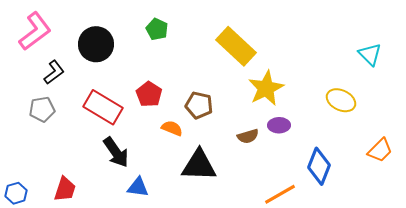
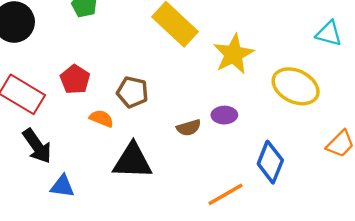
cyan triangle: (370, 54) -> (329, 33), turned -30
yellow star: (266, 88) -> (234, 54), moved
yellow ellipse: (341, 100) -> (296, 86), size x1.4

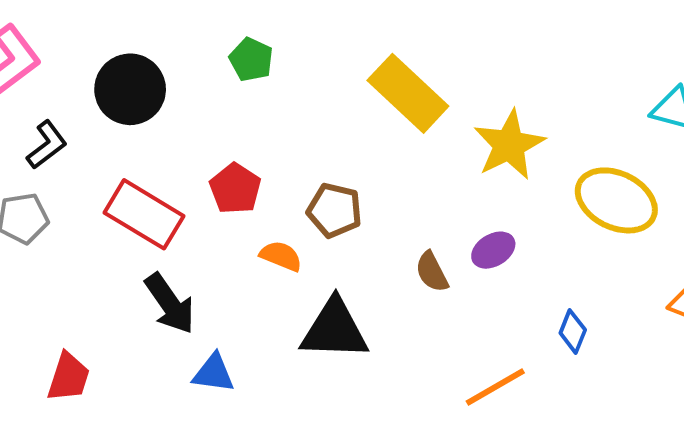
purple ellipse: (224, 115) -> (493, 250), turned -30
brown semicircle: (189, 128) -> (432, 272), turned 80
blue diamond: (270, 162) -> (573, 331), size x0.6

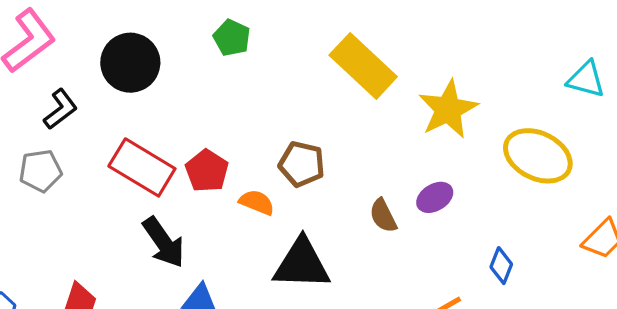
red pentagon: (235, 189) -> (207, 171), moved

